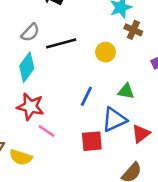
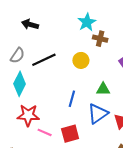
red square: (92, 141) -> (70, 134), moved

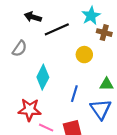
black line: (44, 60) -> (57, 29), moved
cyan diamond: (20, 84) -> (43, 77), moved
blue triangle: (98, 114) -> (101, 109), turned -30

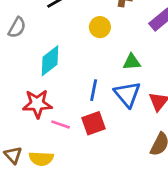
cyan diamond: (43, 77) -> (50, 61), turned 30
blue line: (74, 94) -> (94, 90), moved

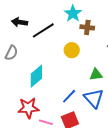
blue line: (94, 90) -> (69, 96), turned 35

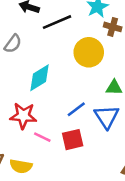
yellow circle: (72, 50) -> (89, 52), size x1.5

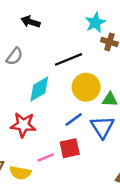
black line: (57, 22) -> (68, 59), moved
yellow circle: (89, 52) -> (86, 87), moved
pink line: (42, 137) -> (46, 158), moved, turned -49

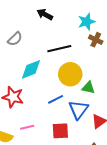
black arrow: (30, 22) -> (45, 14), moved
red square: (70, 148) -> (60, 131), moved

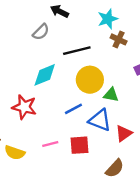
gray semicircle: (15, 39) -> (41, 32), moved
blue triangle: (78, 109) -> (100, 120), turned -45
pink line: (27, 127) -> (50, 144), moved

